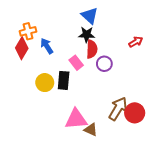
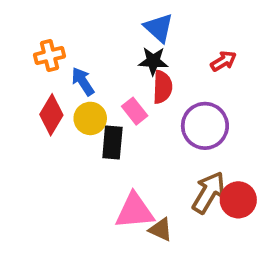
red arrow: (136, 42) -> (223, 61), moved
red diamond: (22, 48) -> (51, 115), moved
purple circle: (104, 64) -> (205, 126), moved, size x1.6
yellow circle: (45, 83) -> (90, 118), moved

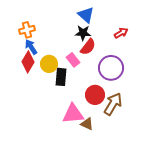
blue arrow: (83, 81) -> (31, 47), moved
red semicircle: (162, 87) -> (88, 47), turned 36
red circle: (238, 200) -> (95, 95), moved

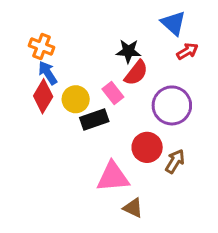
blue triangle: (86, 15) -> (173, 23), moved
orange cross: (27, 30) -> (41, 46), turned 35
black rectangle: (61, 77) -> (94, 119), turned 66
brown arrow: (113, 104) -> (175, 161), size x0.7
brown triangle: (87, 124) -> (133, 208), moved

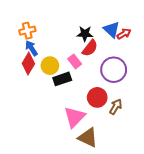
blue triangle: (173, 23) -> (112, 30), moved
orange cross: (41, 46) -> (27, 31), turned -35
pink triangle: (113, 177) -> (75, 117), turned -40
brown triangle: (133, 208) -> (88, 138), size x1.5

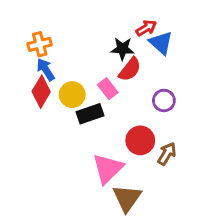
red arrow: (124, 34) -> (146, 28), moved
purple circle: (114, 70) -> (164, 100), size x0.6
brown triangle: (88, 138) -> (127, 198), turned 40

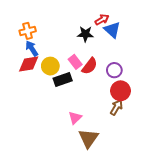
red semicircle: (130, 69) -> (90, 66), moved
red diamond: (41, 92) -> (29, 64), turned 50
red circle: (140, 140) -> (121, 91), moved
pink triangle: (108, 169) -> (75, 118), size x0.6

